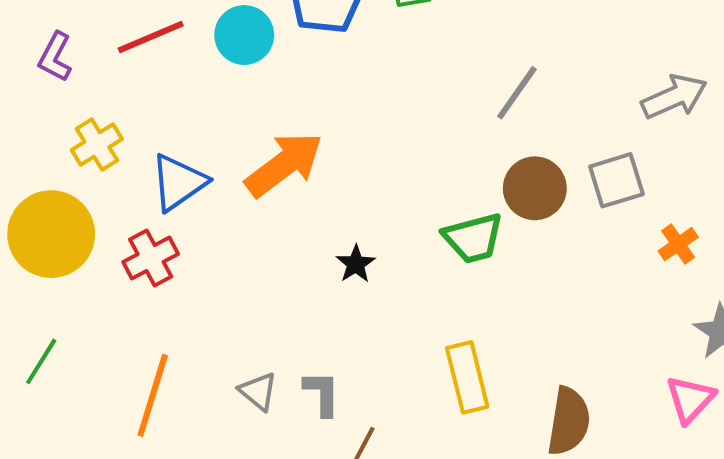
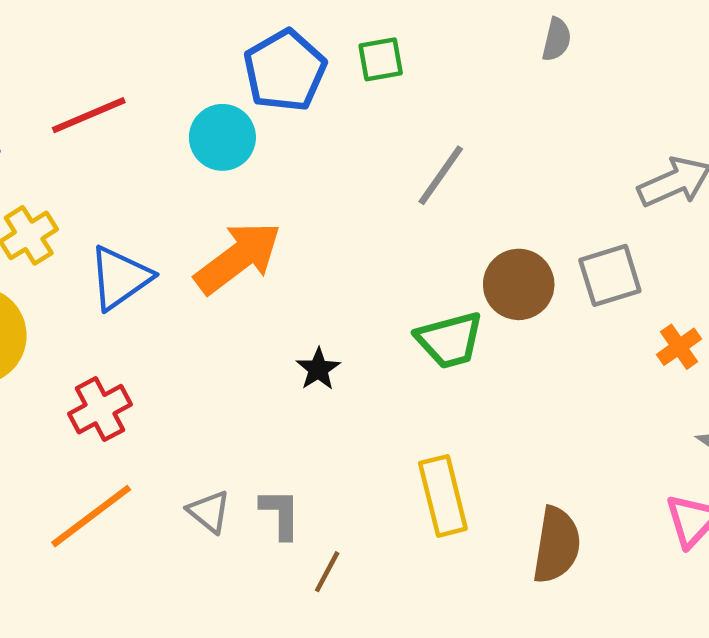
cyan circle: (244, 35) -> (222, 137), moved
gray line: (517, 93) -> (441, 175), moved
red cross: (151, 258) -> (100, 409), moved
orange line: (153, 395) -> (91, 516), turned 36

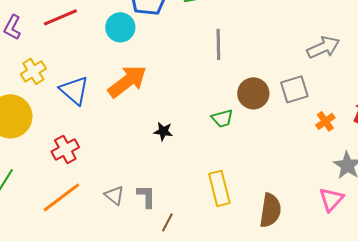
gray line: (441, 175) -> (218, 44), turned -36
blue triangle: (120, 278) -> (74, 90), turned -44
green trapezoid: (450, 340) -> (222, 118), size x0.7
black star: (318, 369) -> (163, 131), turned -30

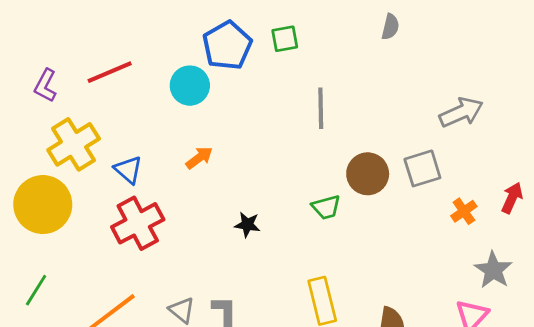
yellow cross: (33, 71) -> (74, 144), size x1.5
orange arrow: (127, 81) -> (199, 158), size x0.5
blue triangle: (74, 90) -> (128, 170), size x0.7
red cross: (65, 149) -> (138, 223), moved, size x1.4

